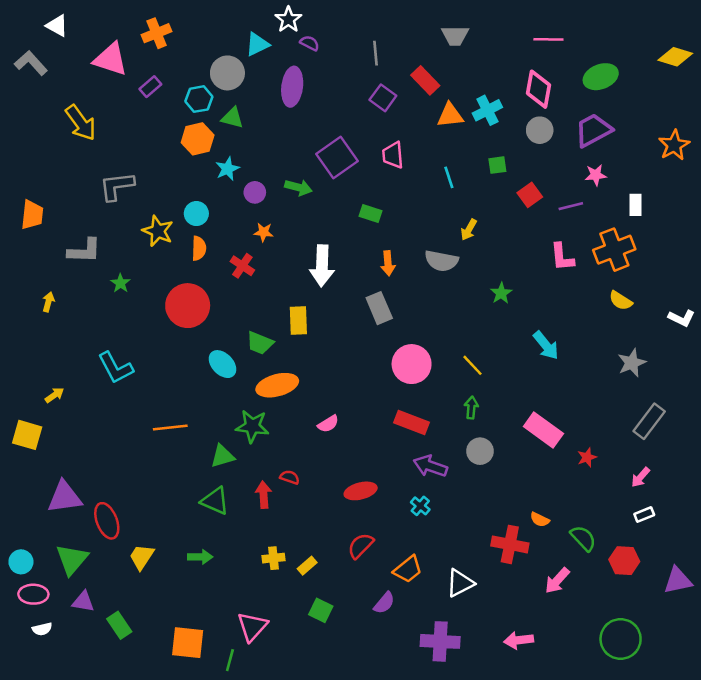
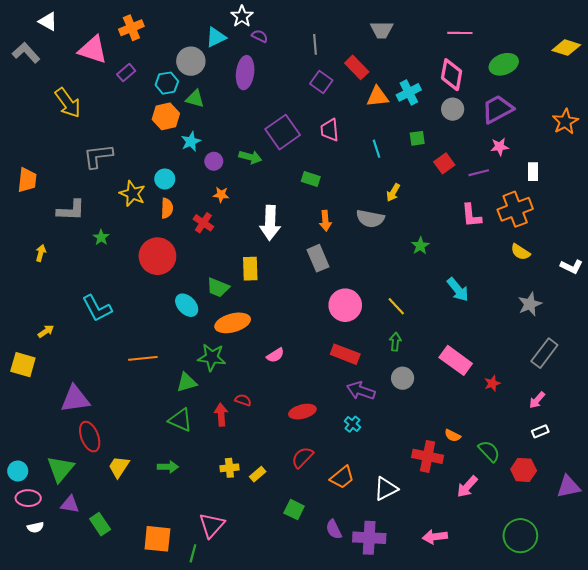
purple triangle: (64, 497) -> (75, 399), moved
purple semicircle: (384, 603) -> (334, 529), moved, turned 114
green square: (321, 610) -> (294, 510), moved

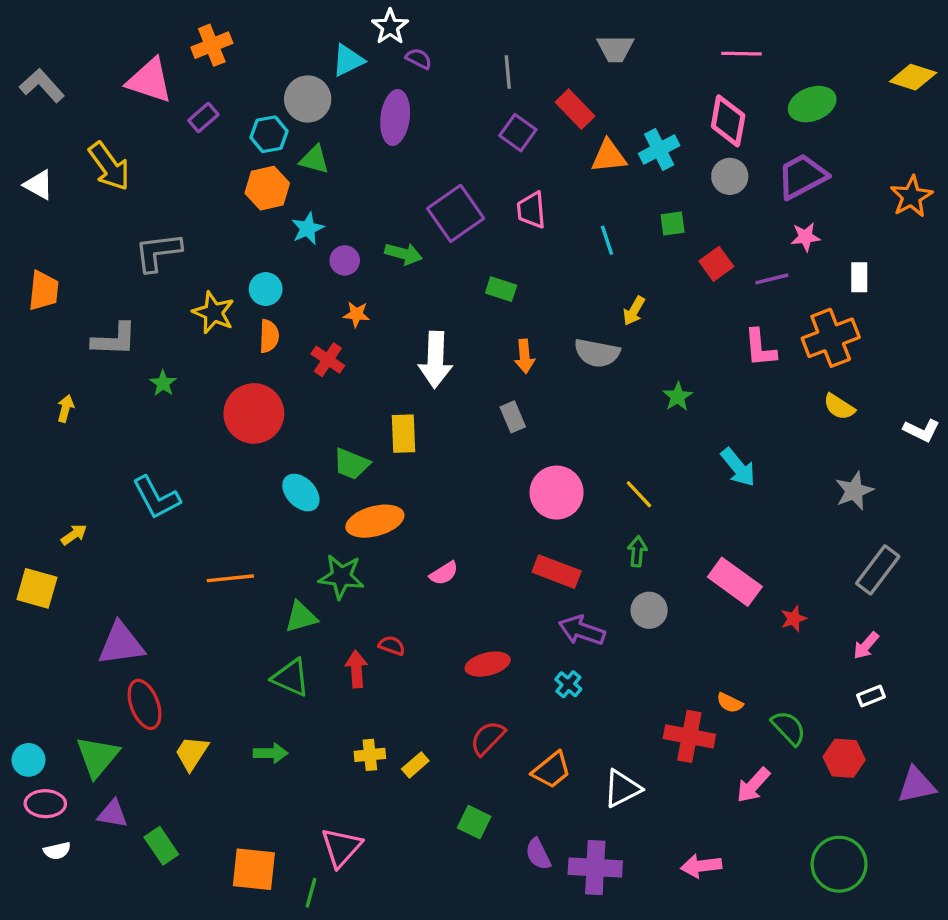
white triangle: (48, 22) -> (39, 185), moved
gray rectangle: (318, 258) -> (513, 417), size x0.7

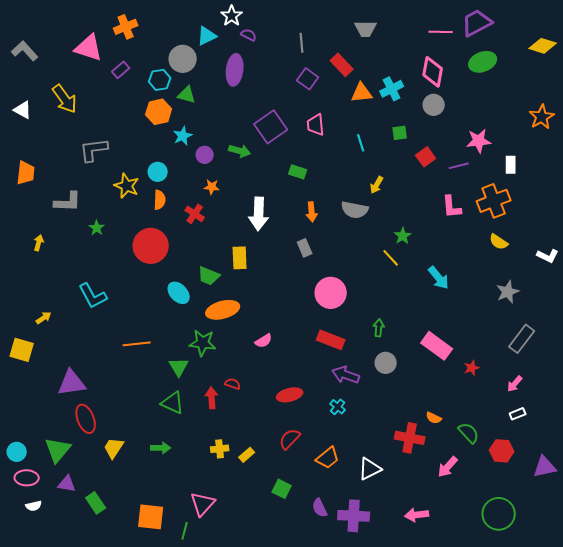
purple trapezoid: (802, 176) -> (477, 23), moved
pink star: (805, 237) -> (479, 141), size x1.4
yellow line: (639, 494) -> (391, 258), moved
green triangle: (301, 617) -> (179, 367), turned -45

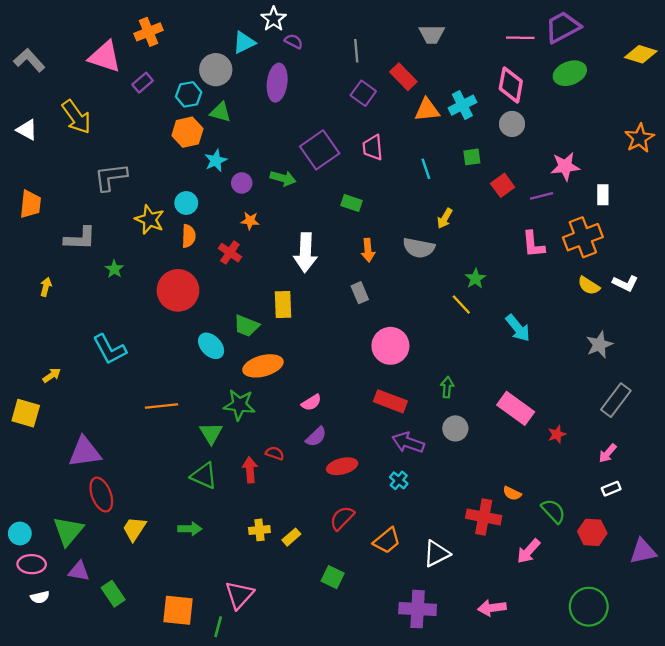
white L-shape: (548, 256) -> (625, 283), moved
purple semicircle: (320, 508) -> (316, 437), moved, turned -108

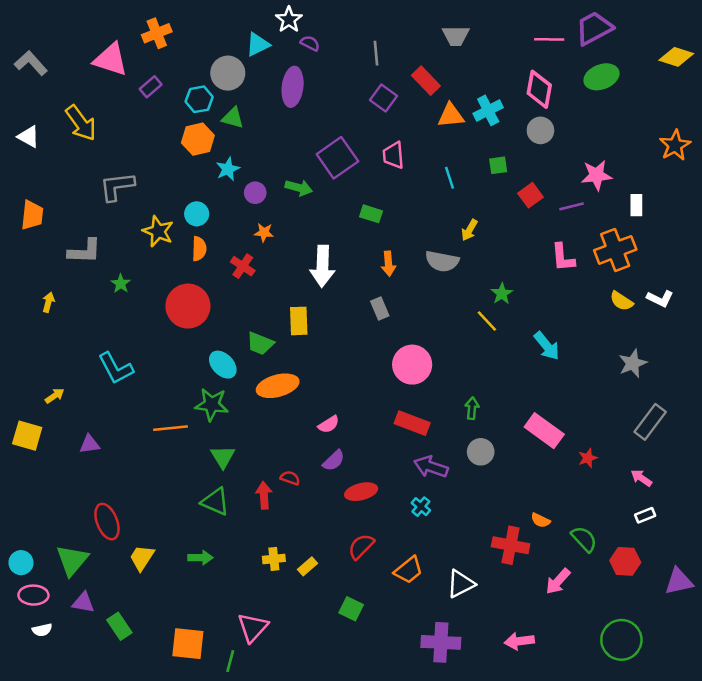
green star: (239, 405) -> (212, 404), moved
purple triangle: (85, 452) -> (90, 444), moved, size x0.6
pink arrow: (608, 453) -> (641, 478), turned 84

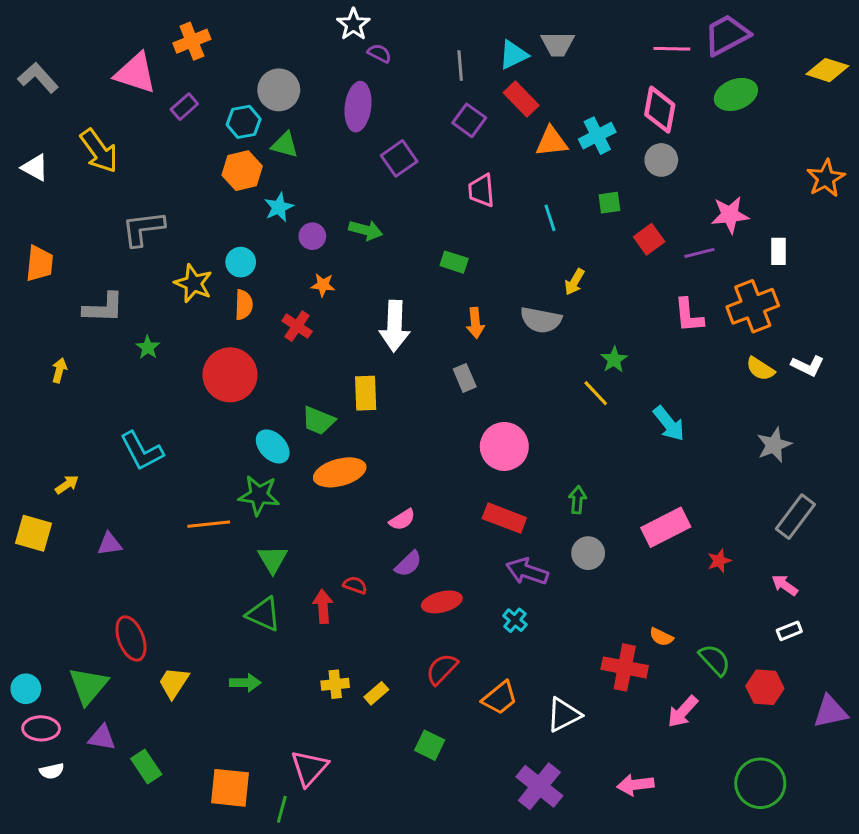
cyan triangle: (258, 44) -> (513, 55), moved
purple square: (337, 158) -> (399, 158), moved, size x0.7
pink rectangle: (544, 431) -> (666, 527), turned -63
purple cross: (441, 642) -> (539, 786), turned 36

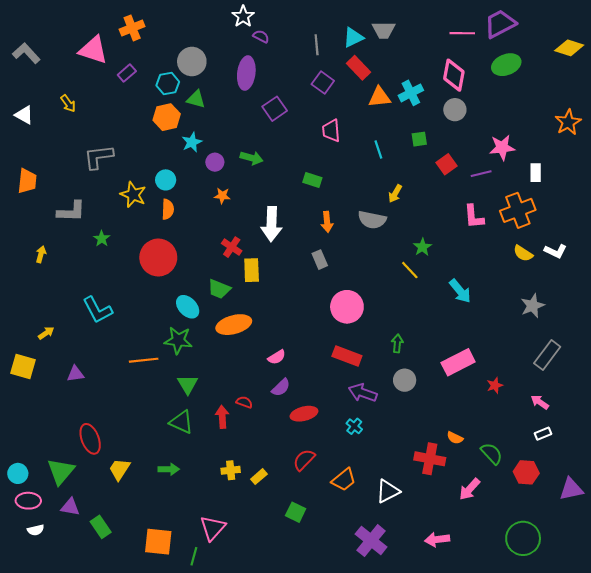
yellow arrow: (99, 151) -> (68, 103), size x0.6
red cross: (297, 326) -> (232, 247), moved

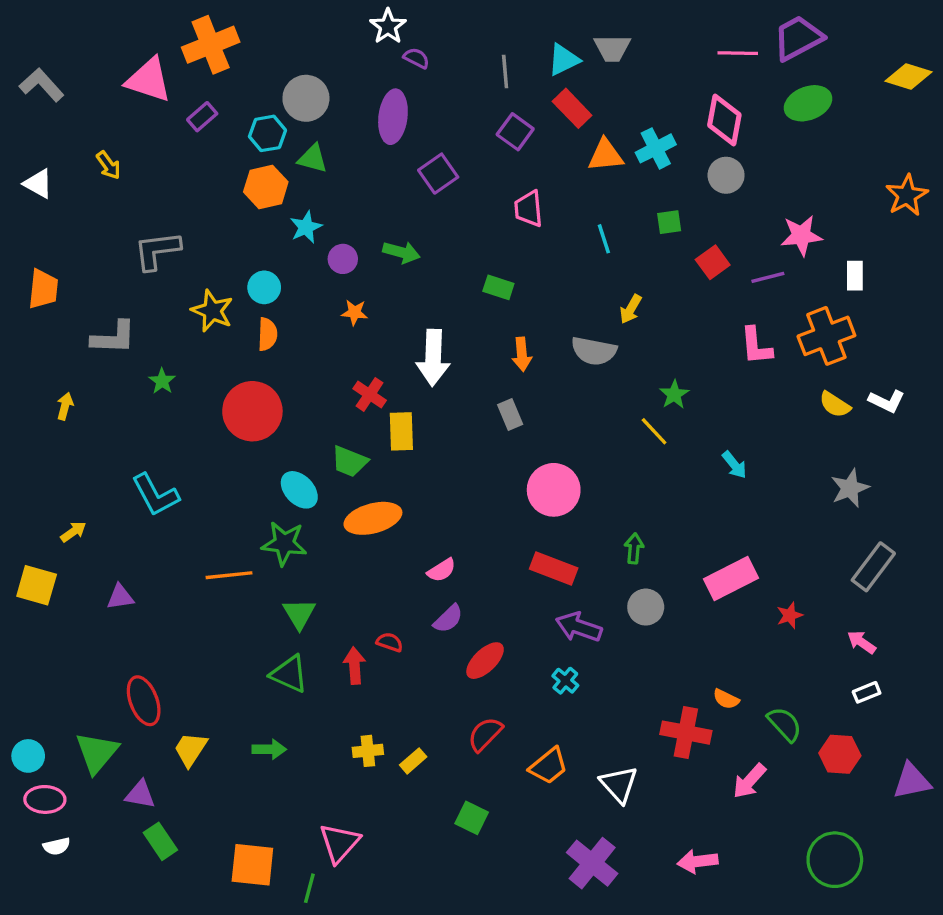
orange cross: (132, 28) -> (211, 45), size x1.4
cyan arrow: (460, 291) -> (734, 465), size x0.7
red ellipse: (304, 414) -> (485, 661), turned -30
white triangle: (388, 491) -> (619, 784), turned -45
purple triangle: (70, 507) -> (140, 794), moved

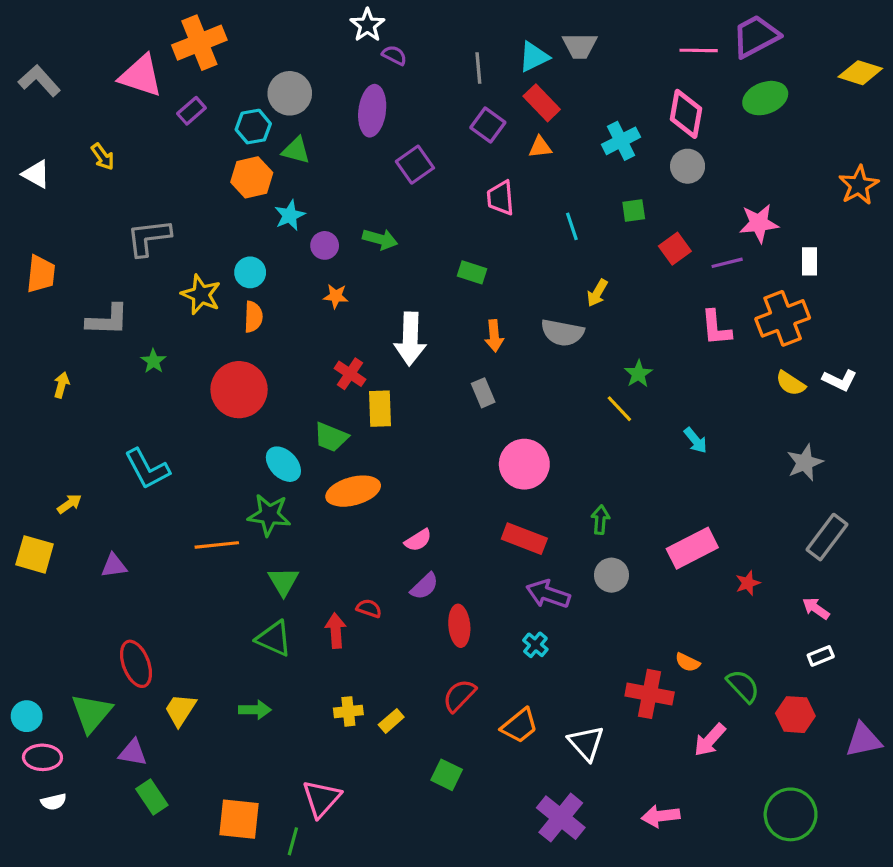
orange triangle: (606, 155) -> (540, 147), moved, size x0.7
red ellipse: (485, 661) -> (459, 626), turned -51

